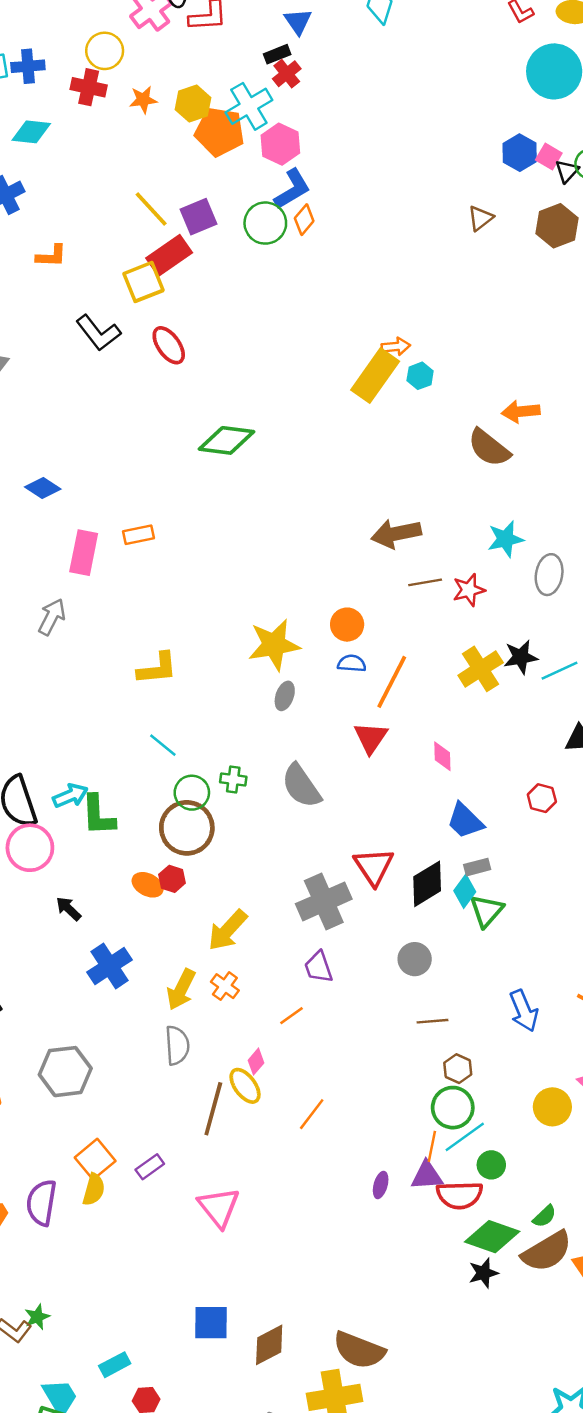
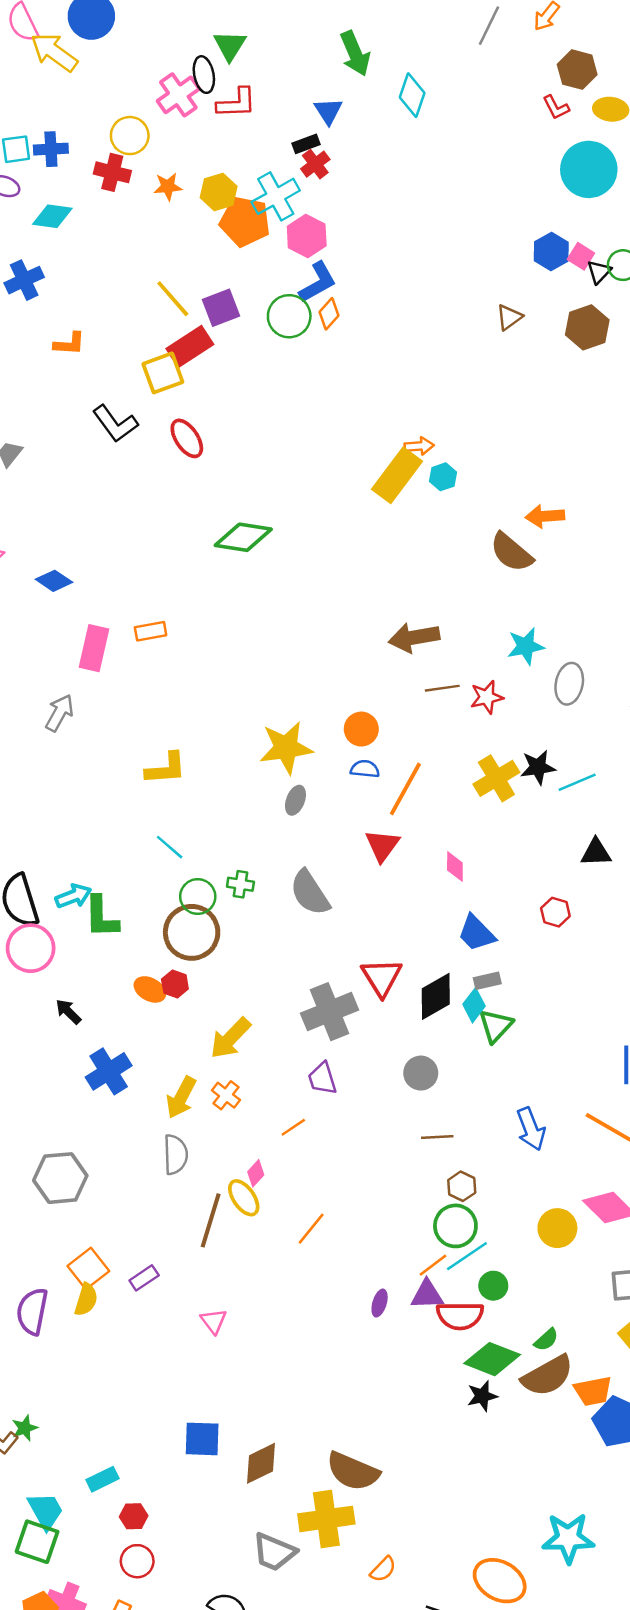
orange line: (432, 1146) -> (433, 1265), turned 40
pink triangle: (219, 1207) -> (214, 1321), size x0.6

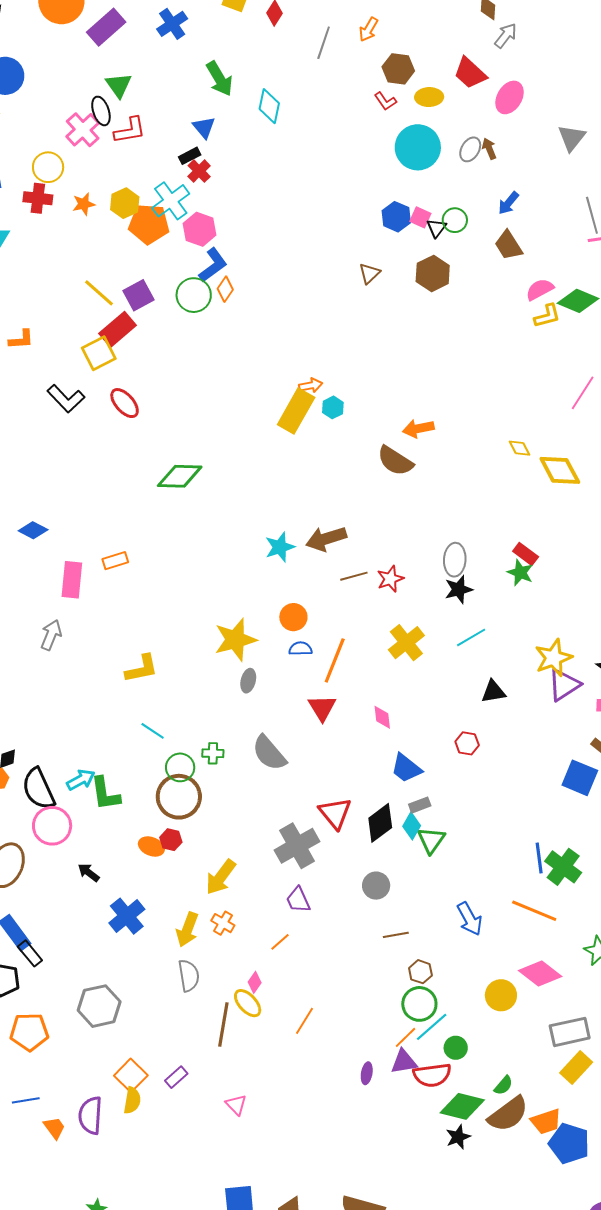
cyan star: (526, 646) -> (280, 547), moved
black star: (538, 767) -> (459, 589), moved

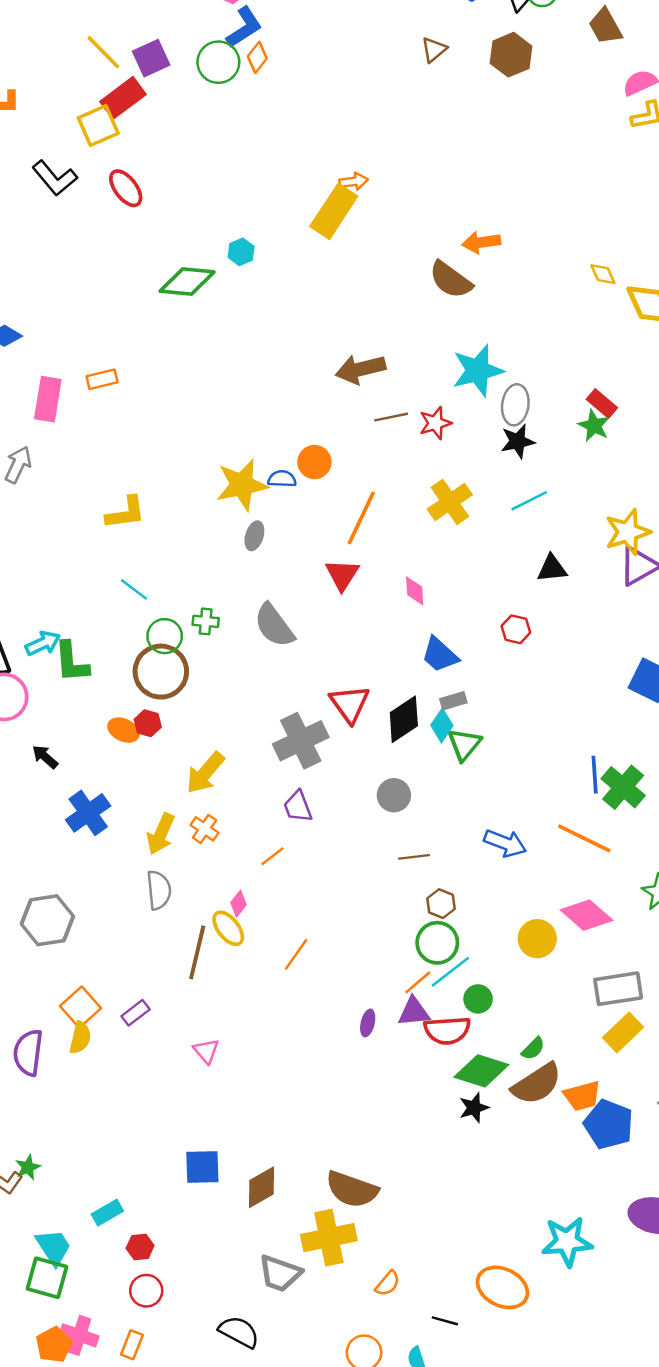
cyan hexagon: (333, 407) -> (241, 252), moved
cyan star: (280, 547) -> (478, 371), moved, size x1.4
blue semicircle: (300, 649) -> (282, 479), moved
blue arrow: (470, 919) -> (505, 843), turned -44

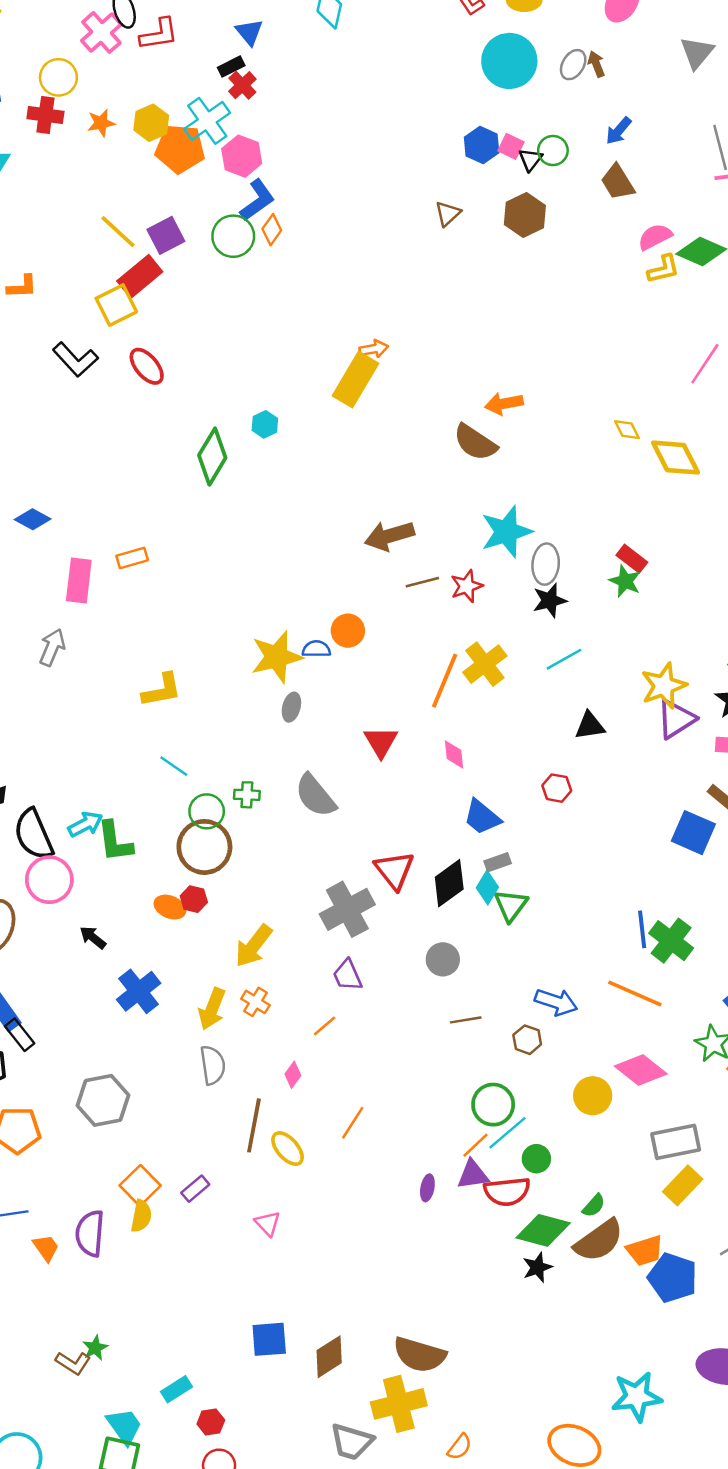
green diamond: (187, 282) -> (212, 457), turned -62
orange line: (361, 518) -> (445, 681), moved
brown hexagon: (441, 904) -> (527, 1040), moved
yellow ellipse: (228, 928) -> (288, 1149), moved

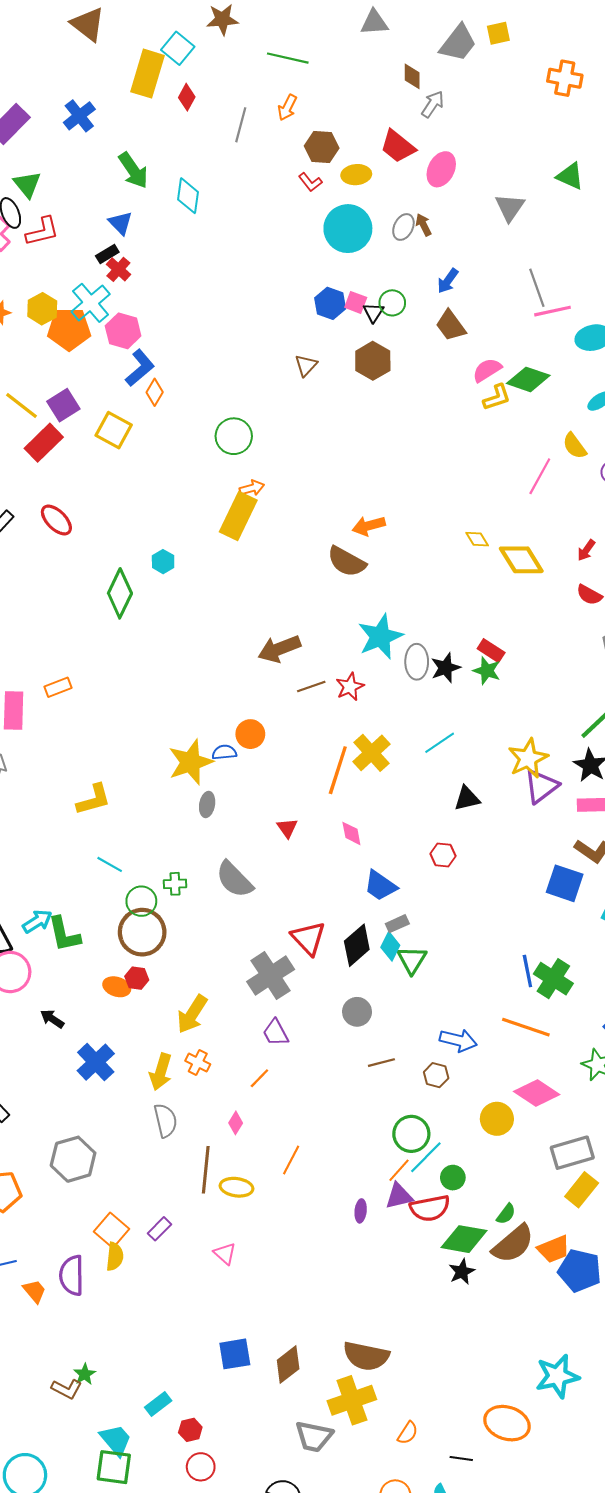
green circle: (233, 236) -> (234, 436), moved
yellow square: (116, 305) -> (114, 430), moved, turned -30
black star: (550, 600) -> (446, 668), moved
red triangle: (381, 742) -> (287, 828), size x0.7
yellow ellipse: (288, 1149) -> (236, 1187), turned -36

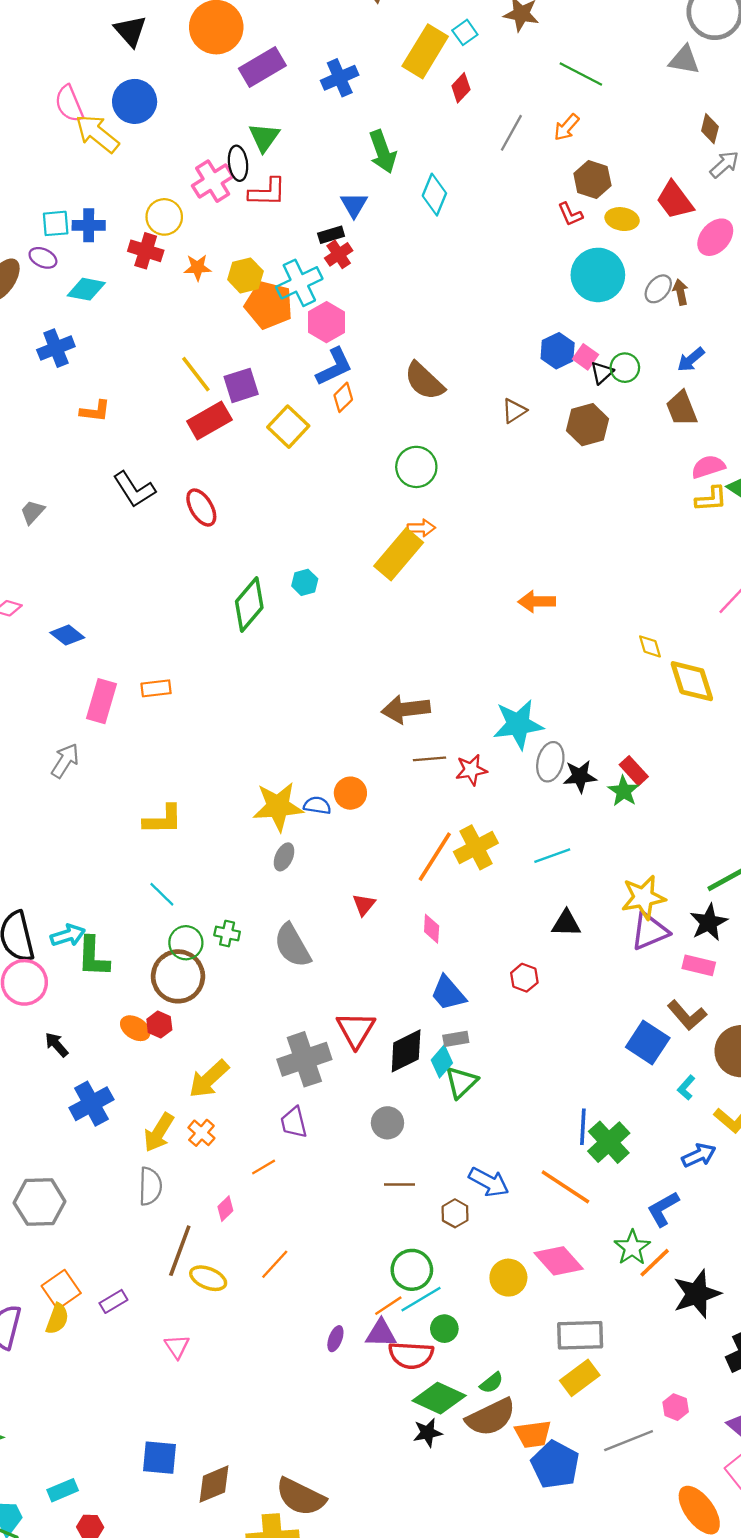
cyan square: (178, 48) -> (465, 32), size x0.7
brown semicircle: (347, 562) -> (424, 381), moved

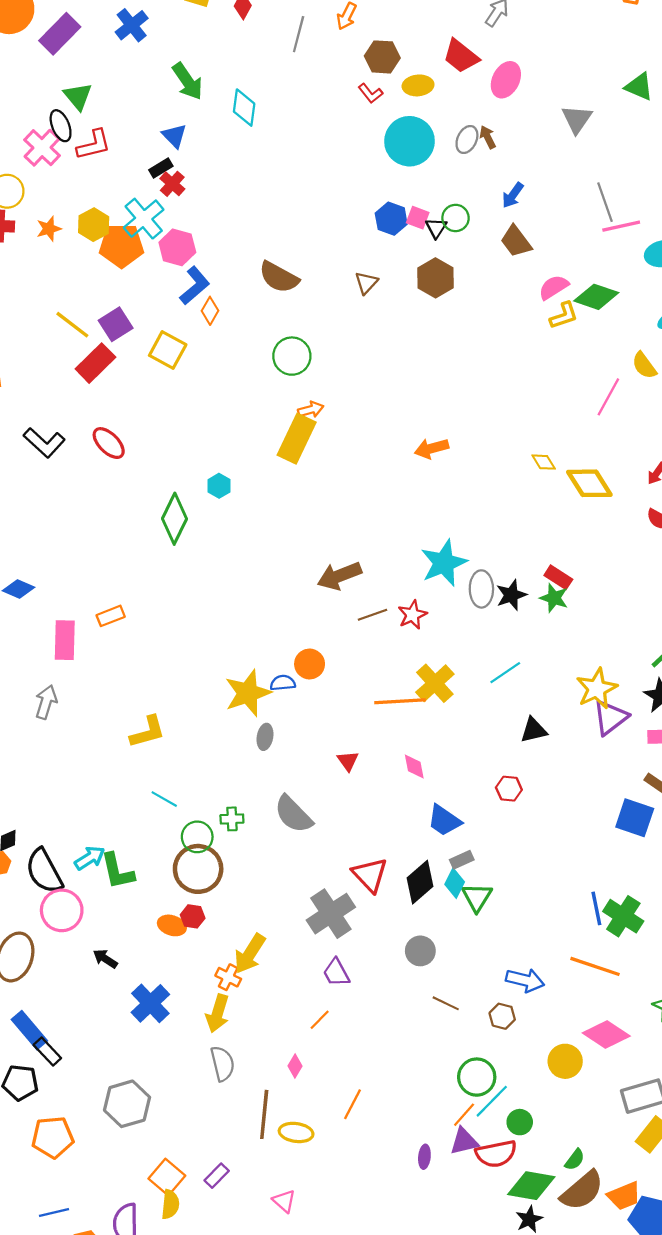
orange line: (435, 857) -> (400, 701), turned 69
orange cross: (201, 1133) -> (228, 977), moved
brown line: (400, 1184) -> (446, 1003), turned 40

